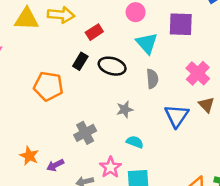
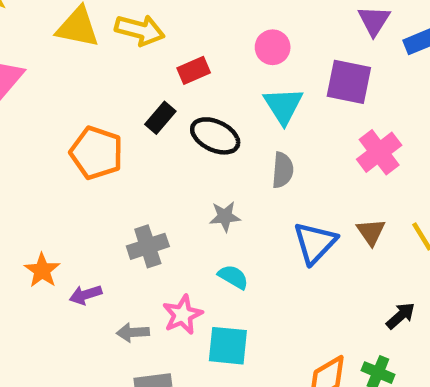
pink cross: (198, 73) -> (379, 152), moved

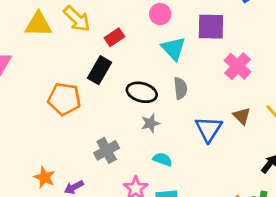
yellow arrow: (140, 30) -> (77, 19), turned 40
black rectangle: (160, 118) -> (99, 70), size x1.4
black ellipse: (215, 136) -> (142, 92), moved

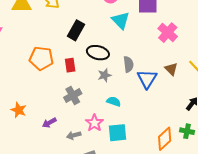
red rectangle: (114, 37) -> (70, 65), moved, turned -64
black rectangle: (99, 70) -> (76, 30), moved
gray semicircle: (180, 88) -> (128, 64), moved
orange star: (45, 177) -> (19, 110), moved

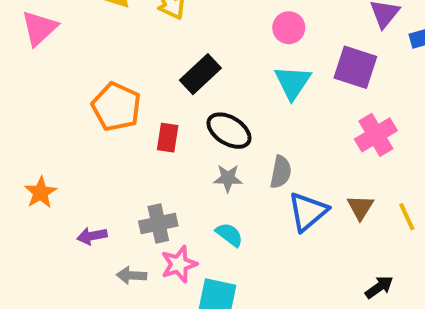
gray cross: (73, 96) -> (158, 223), moved

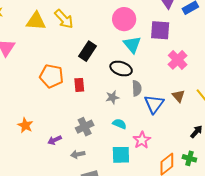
pink circle: (289, 28) -> (124, 19), size x1.5
black ellipse: (229, 131) -> (121, 69), moved
pink star: (179, 264) -> (142, 140), moved

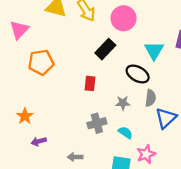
pink circle: (124, 19) -> (124, 18), moved
orange pentagon: (51, 76) -> (41, 62), moved, turned -30
gray cross: (85, 127) -> (97, 123), moved
purple arrow: (55, 140) -> (39, 141), moved

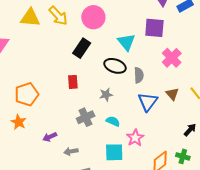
orange pentagon: (41, 62) -> (27, 94), moved
gray semicircle: (150, 98) -> (139, 75), moved
purple arrow: (39, 141) -> (50, 137), moved

